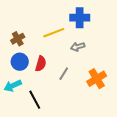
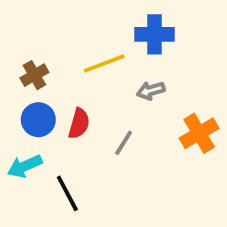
orange cross: (97, 79) -> (199, 133), moved

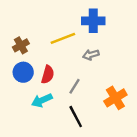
orange cross: (199, 133) -> (115, 98), moved
cyan arrow: (25, 166) -> (42, 100), moved
black line: (67, 193) -> (76, 117), moved

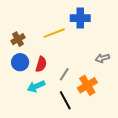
gray arrow: (91, 55) -> (102, 58), moved
orange cross: (115, 98) -> (87, 85), moved

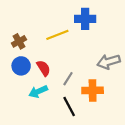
gray arrow: (102, 58) -> (109, 62), size x1.5
red semicircle: (41, 64) -> (43, 68), turned -49
orange cross: (87, 85) -> (93, 90), turned 30

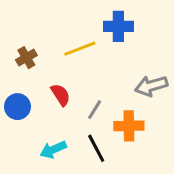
blue circle: (21, 66) -> (17, 107), moved
cyan arrow: (38, 92) -> (53, 150), moved

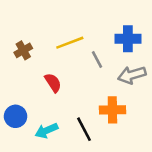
blue cross: (118, 26) -> (128, 39), moved
blue circle: (17, 107) -> (16, 116), moved
gray line: (95, 110) -> (97, 59), moved, turned -60

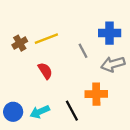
yellow line: (70, 43) -> (46, 39), moved
blue circle: (16, 116) -> (13, 112), moved

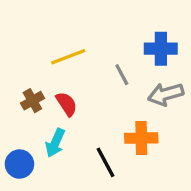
brown cross: (20, 43) -> (32, 101), moved
cyan arrow: (40, 112) -> (55, 143), moved, turned -42

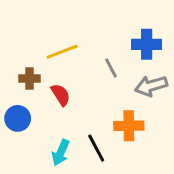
brown cross: (32, 101) -> (29, 78), moved, turned 30
cyan arrow: (55, 143) -> (61, 152), moved
blue circle: (19, 164) -> (18, 118), moved

